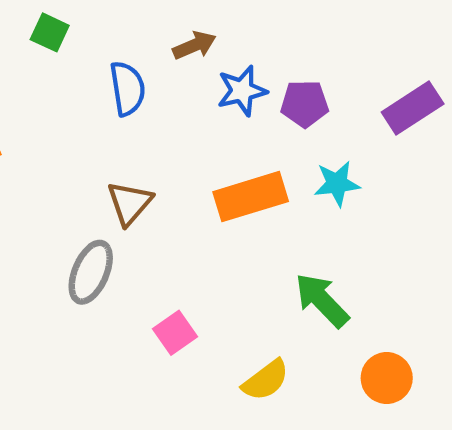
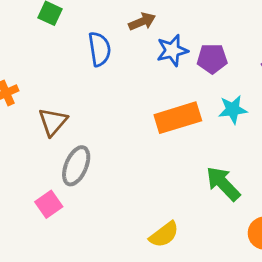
brown triangle: (130, 203) -> (53, 122), moved
pink square: (175, 333) -> (49, 204), moved
yellow semicircle: (266, 380) -> (164, 234), moved

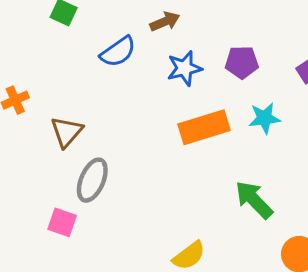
blue semicircle: (99, 49) -> (118, 52), turned 64
blue star: (172, 50) -> (184, 68), moved
pink square: (49, 204) -> (62, 222), turned -36

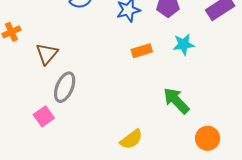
orange rectangle: (204, 127) -> (142, 51), size x0.6
pink square: (62, 222) -> (44, 116), turned 36

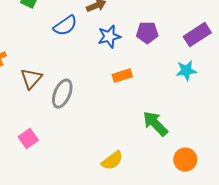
cyan star: (184, 44) -> (186, 71), moved
gray ellipse: (65, 87) -> (62, 94), moved

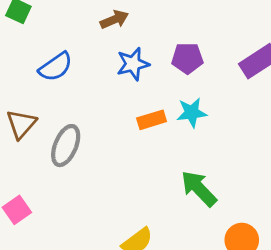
blue semicircle: (65, 26) -> (56, 67), moved
cyan star: (186, 71) -> (192, 113), moved

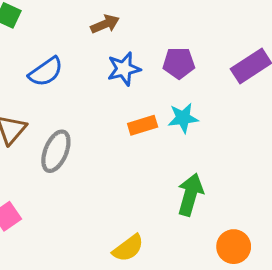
green arrow: (199, 188) -> (190, 195), turned 60

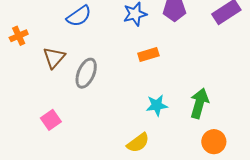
cyan star: (183, 118) -> (157, 105), moved
green arrow: (190, 195) -> (199, 103), moved

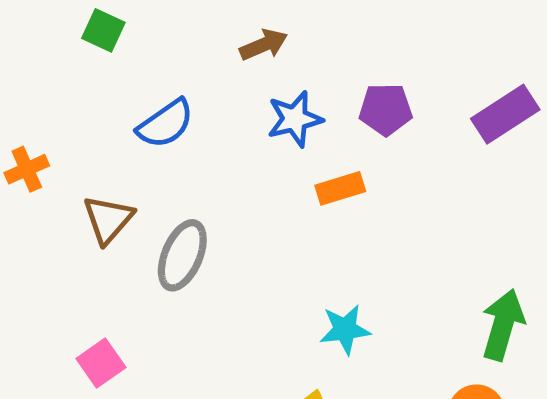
orange rectangle: (148, 54) -> (340, 188), moved
green arrow: (199, 103) -> (503, 325), moved

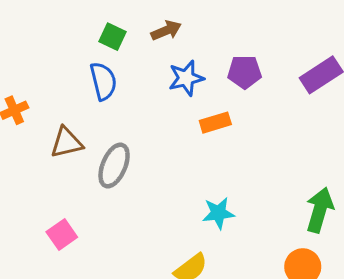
green square: (103, 30) -> (112, 37), moved
blue semicircle: (166, 124) -> (103, 81), turned -69
brown triangle: (108, 219) -> (66, 142), turned 36

